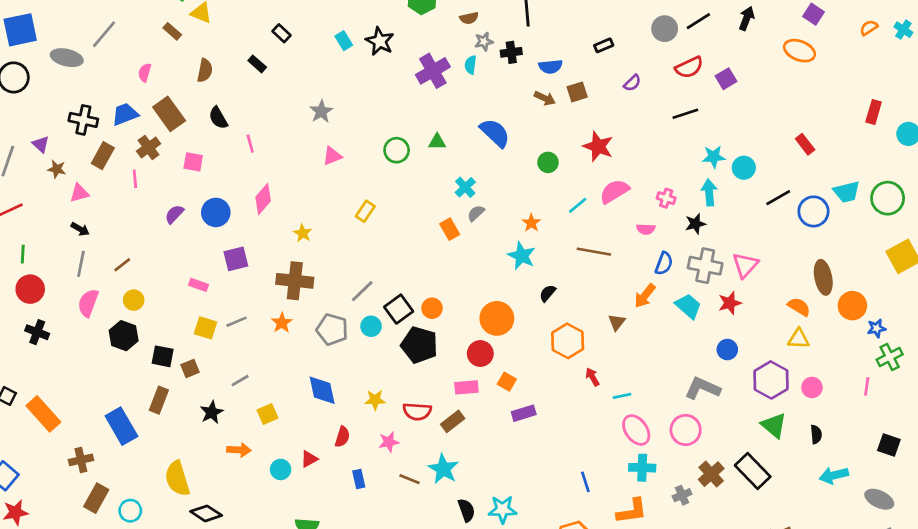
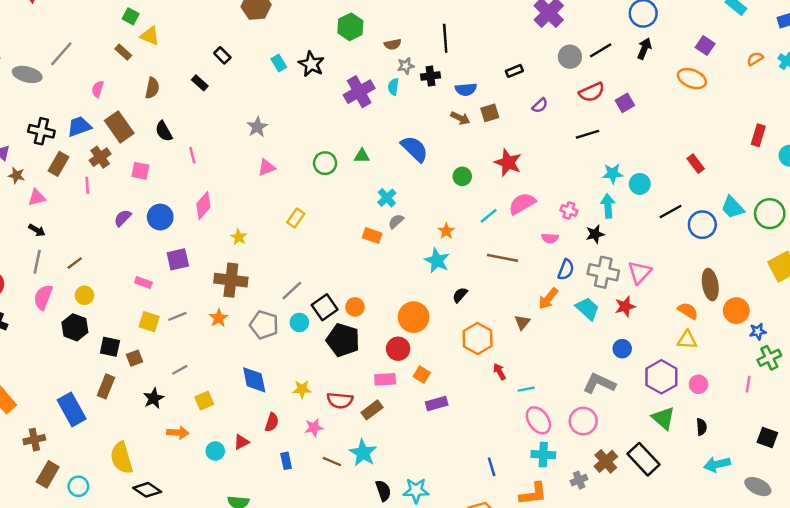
cyan trapezoid: (847, 192) -> (733, 207), turned 60
orange rectangle: (450, 229) -> (372, 235), turned -42

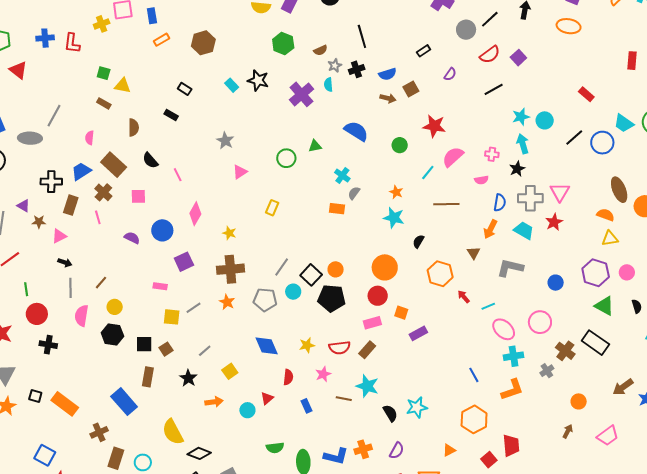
purple semicircle: (123, 218) -> (132, 238), turned 84
blue circle: (622, 349) -> (556, 283), moved
gray L-shape: (599, 383) -> (510, 268), moved

